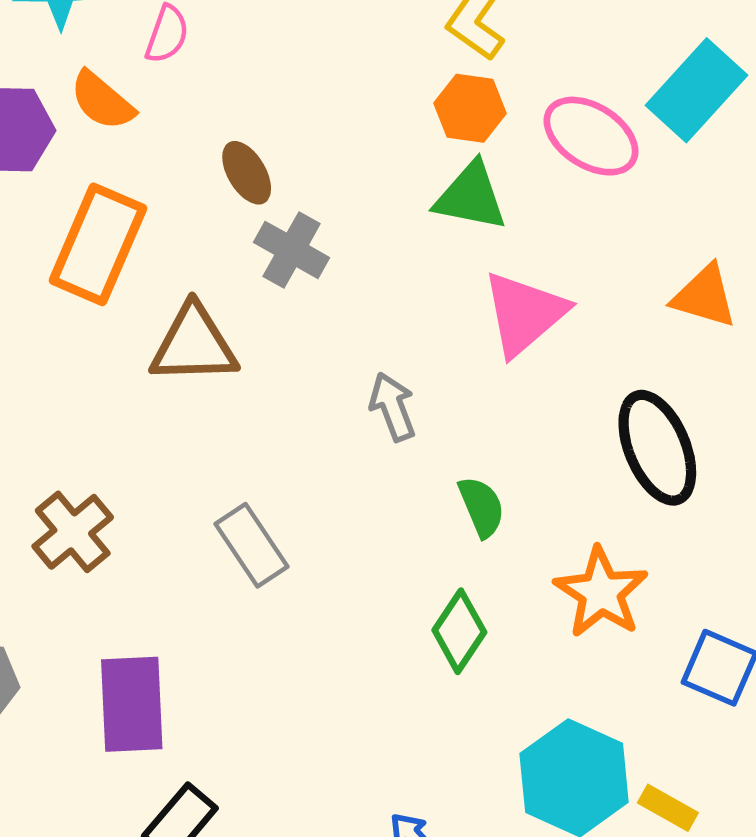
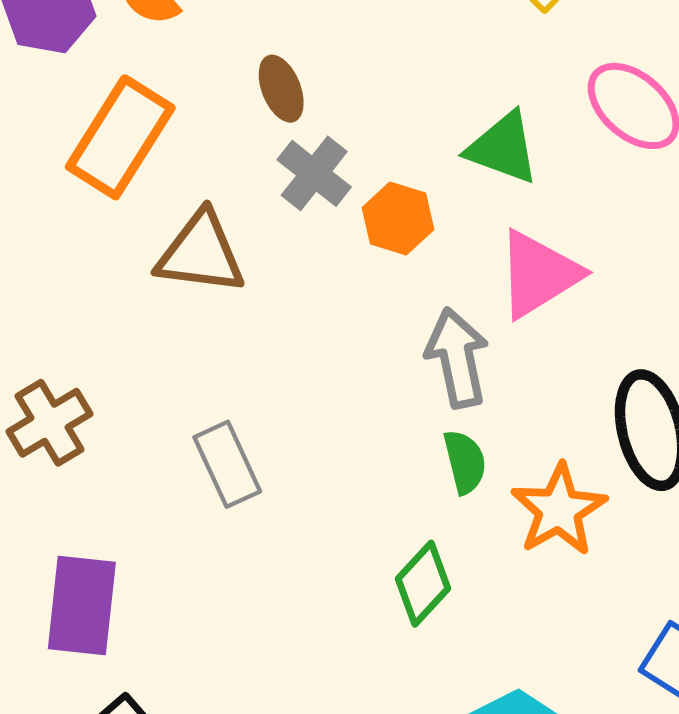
orange hexagon: (470, 108) -> (398, 219), moved
gray arrow: (393, 407) -> (457, 358), moved, size x1.4
orange star: (601, 592) -> (559, 510), moved

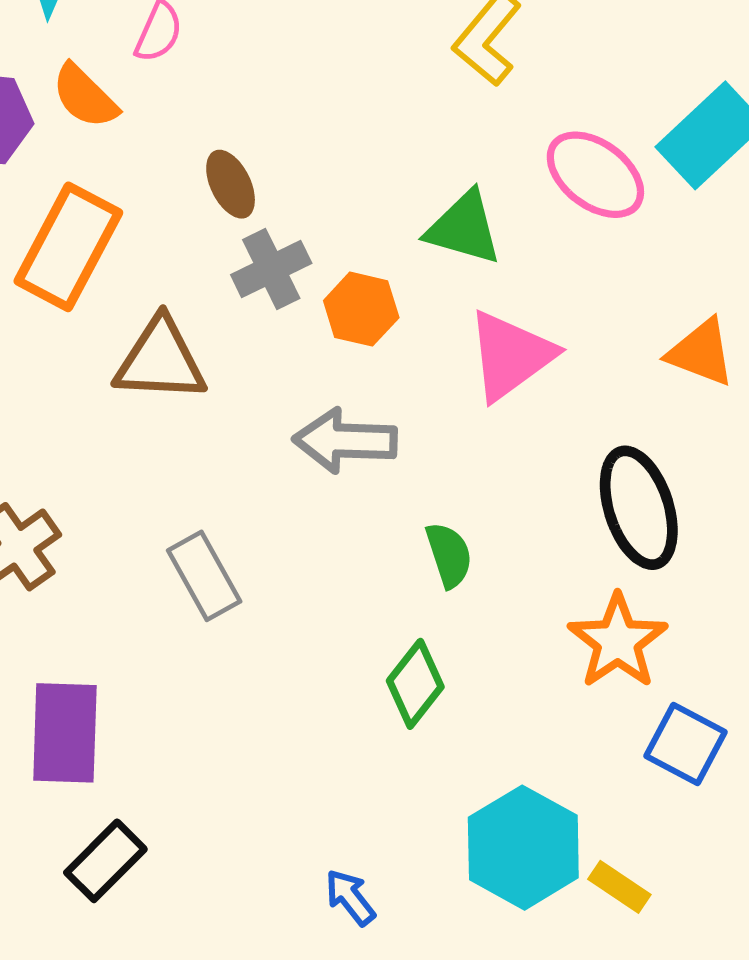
gray cross: (314, 173) -> (271, 269), turned 30
gray arrow: (457, 358) -> (345, 441), moved, turned -72
orange star: (559, 510) -> (618, 641), moved

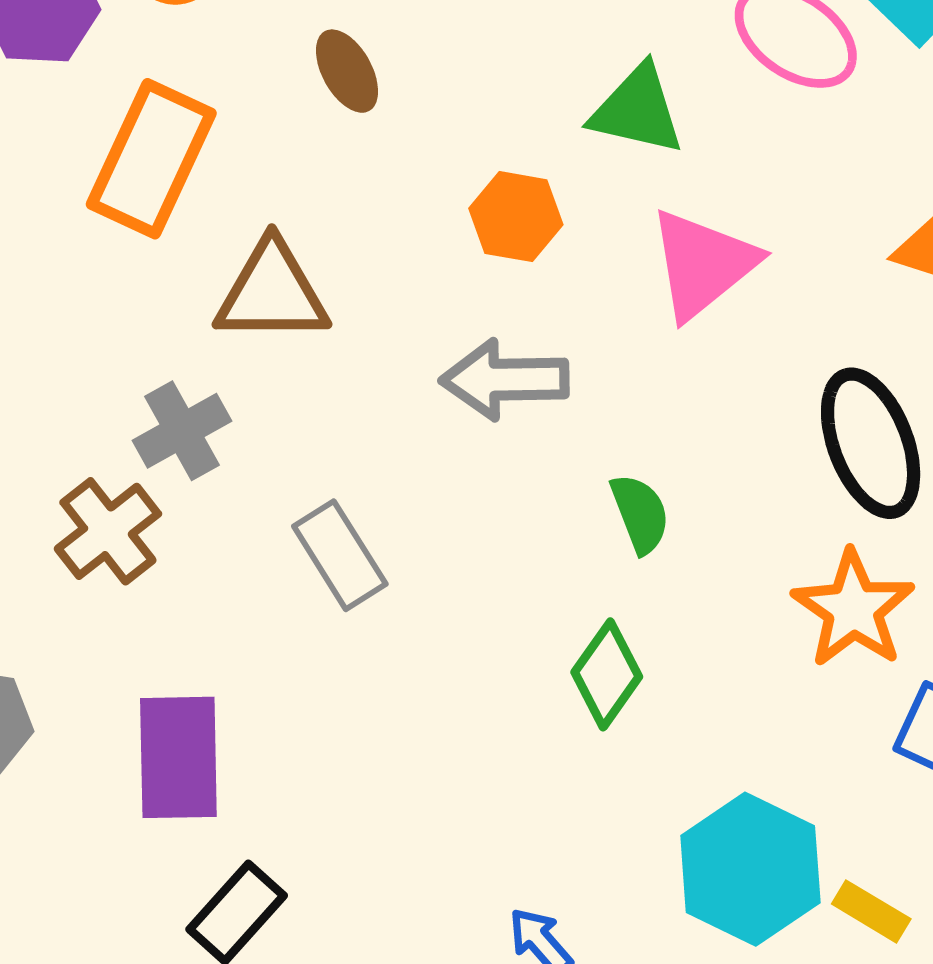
gray cross: (271, 269) -> (182, 431), moved

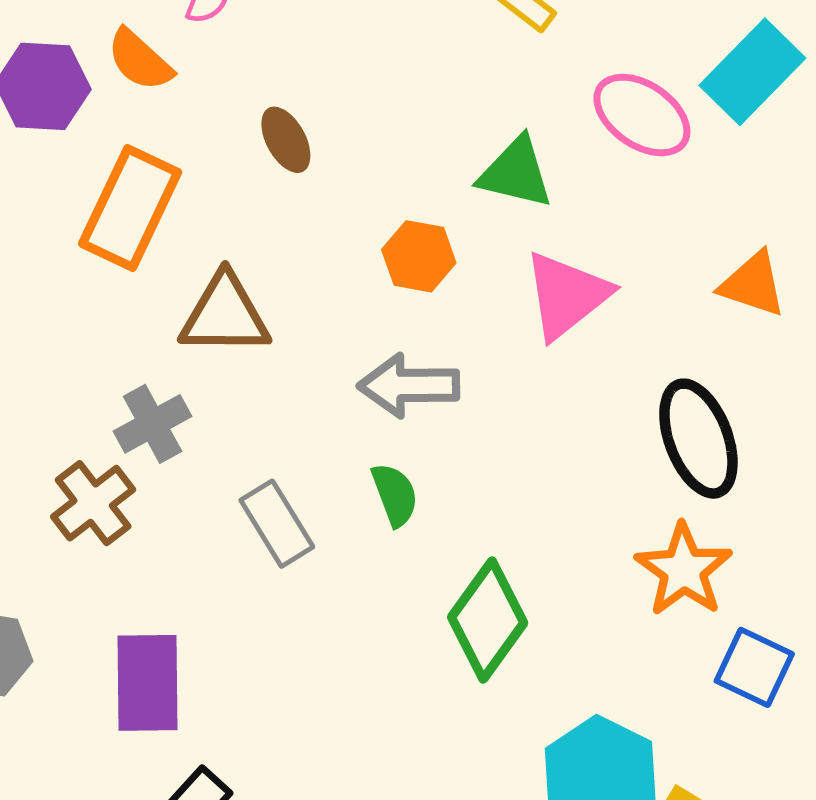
green semicircle: (640, 514) -> (395, 495), moved
green diamond: (607, 674) -> (488, 620), size x1.4

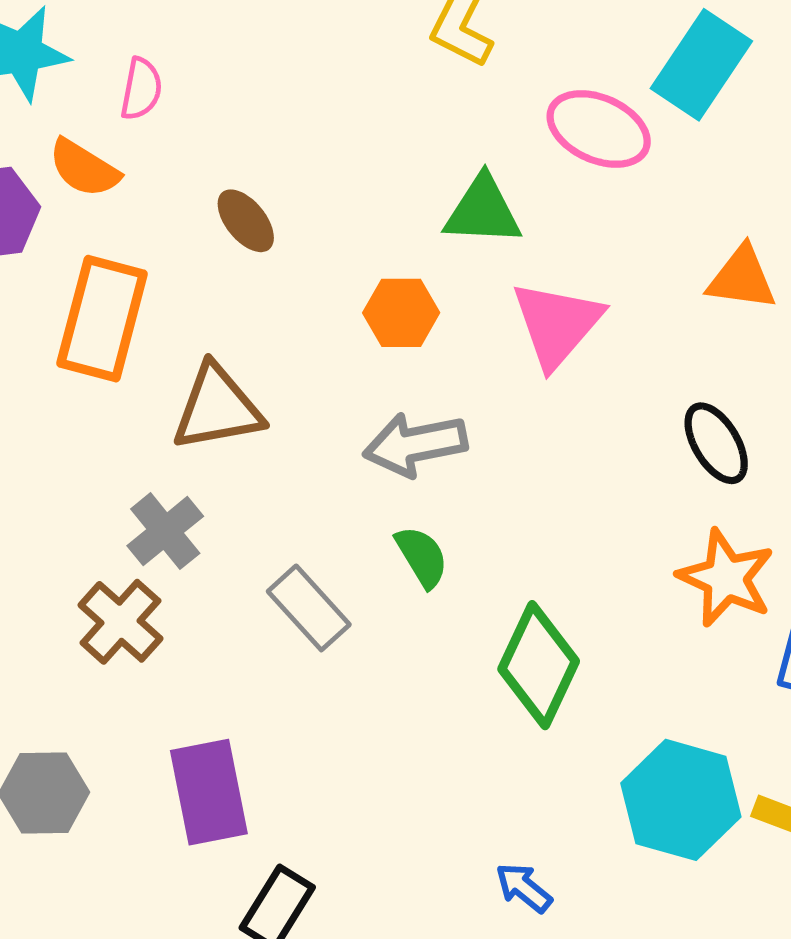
black ellipse: (698, 439) -> (716, 443), size x0.7

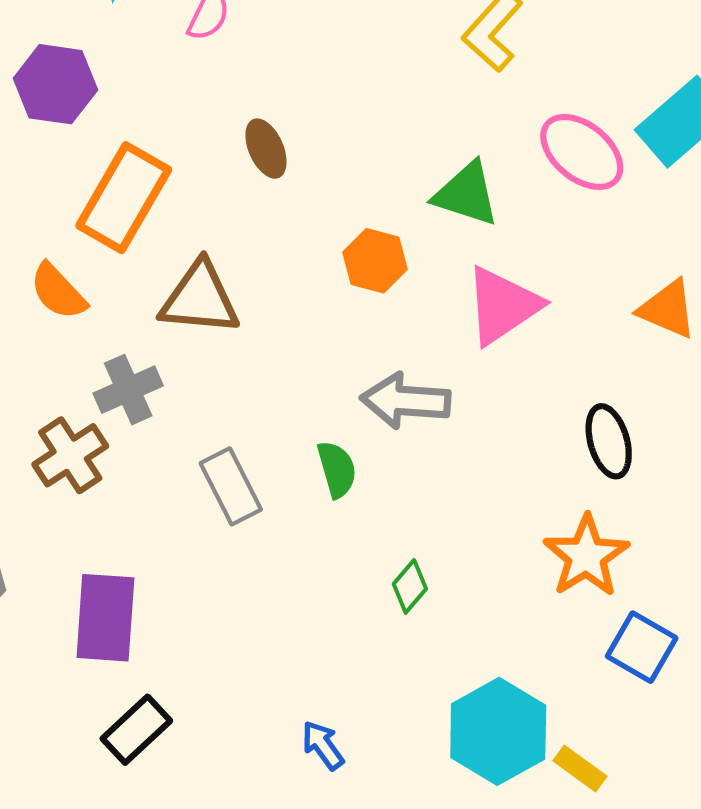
orange semicircle: (84, 168) -> (58, 292), moved
gray arrow: (415, 444) -> (406, 401), moved
green diamond: (539, 665) -> (410, 586), size x0.5
blue arrow: (524, 888) -> (323, 745), moved

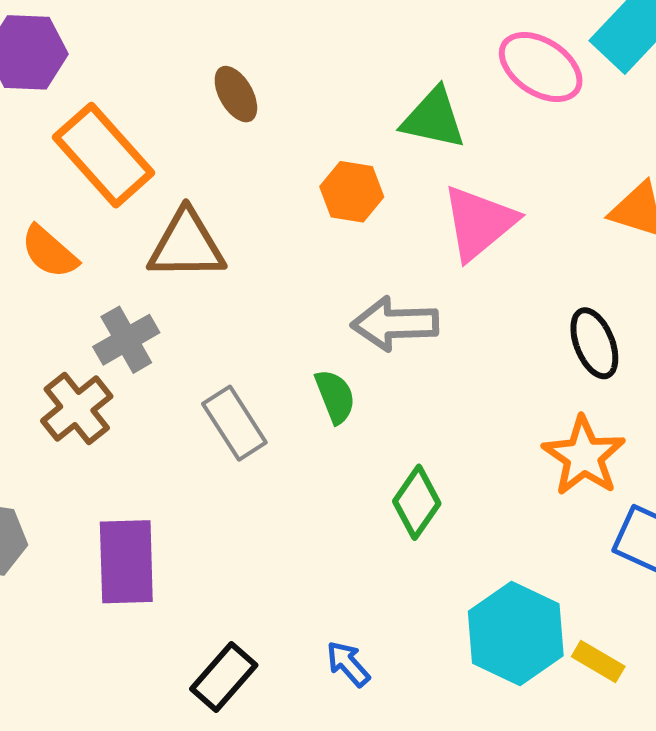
orange rectangle: (124, 198) -> (104, 155), turned -66
green diamond: (410, 586) -> (417, 502), size x1.4
black rectangle: (136, 730) -> (224, 677), moved

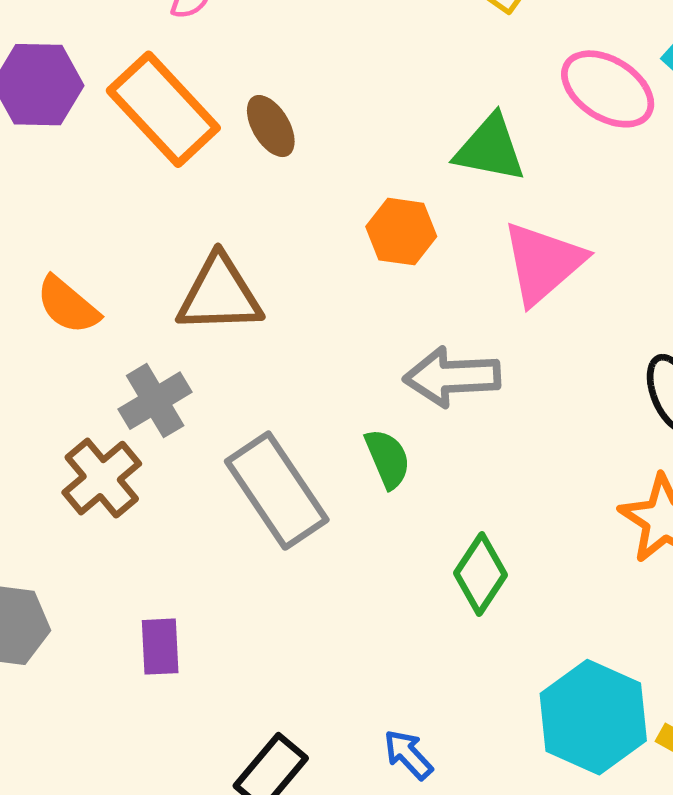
orange rectangle: (104, 155) -> (163, 109), moved
gray rectangle: (234, 423) -> (277, 491), size x1.4
purple rectangle: (126, 562) -> (160, 647), size x0.6

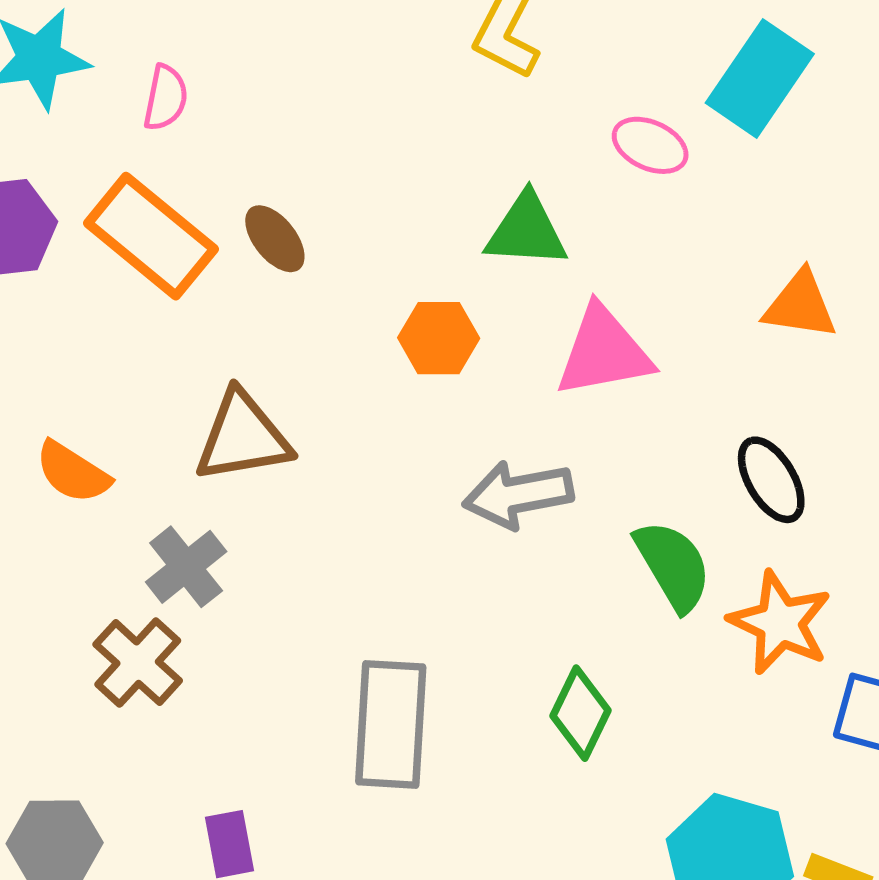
pink ellipse: (608, 89) -> (650, 145), size x0.7
pink triangle: (543, 263) -> (604, 352), turned 38
green semicircle: (388, 459) -> (673, 566), moved, size x1.4
gray rectangle: (277, 491) -> (391, 724), moved, turned 45

